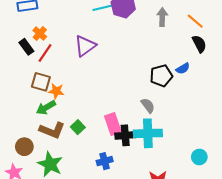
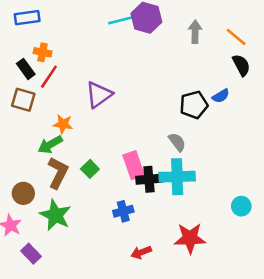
orange cross: (40, 33) -> (43, 52), turned -32
purple triangle: (85, 46) -> (99, 95), moved
brown square: (41, 82) -> (23, 100), moved
brown L-shape: (52, 130) -> (58, 173), turned -85

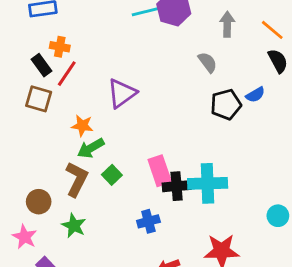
gray semicircle: (177, 142) -> (208, 62), moved
green arrow: (50, 145) -> (91, 148), moved
green star: (55, 215) -> (74, 226), size x0.7

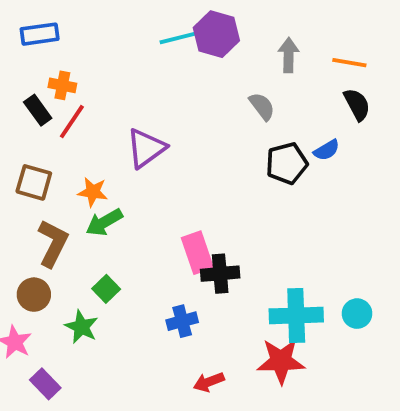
orange line: (272, 30) -> (349, 63), turned -30
brown square: (39, 99) -> (34, 182), moved
green square: (112, 175) -> (106, 289), moved
brown L-shape: (77, 179) -> (53, 243), moved
cyan cross: (208, 183) -> (296, 315), moved

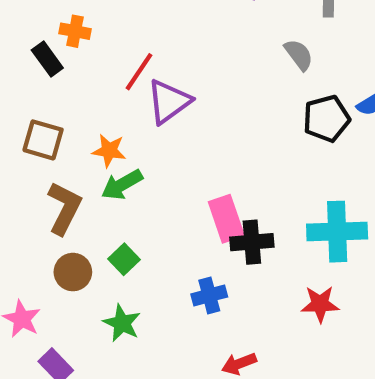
red line: (72, 122) -> (139, 72), moved
brown circle: (34, 295) -> (73, 272), moved
cyan cross: (296, 315) -> (337, 232), moved
green star: (81, 327) -> (122, 323), moved
red star: (281, 361) -> (320, 304), moved, size x0.7

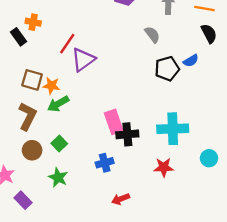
brown square: (43, 140) -> (32, 80), moved

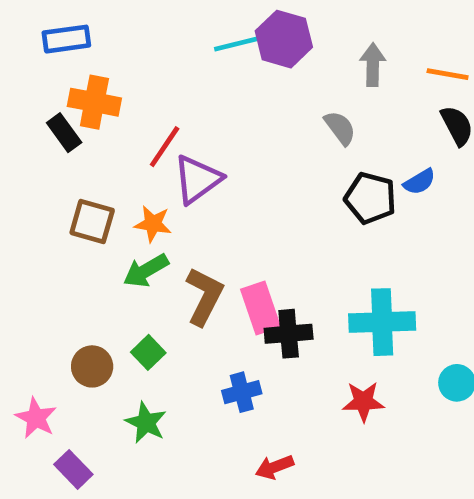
orange cross: (33, 22) -> (94, 102), size x1.5
black pentagon: (167, 69) -> (370, 198), turned 30
orange star: (51, 86) -> (153, 224), moved
brown L-shape: (28, 116) -> (204, 296), moved

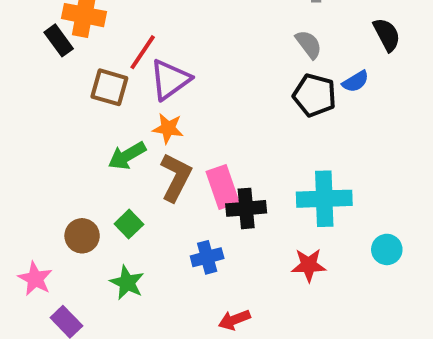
gray semicircle: (340, 128) -> (309, 44), moved
brown square: (92, 221) -> (109, 87), moved
orange star: (153, 224) -> (168, 128), moved

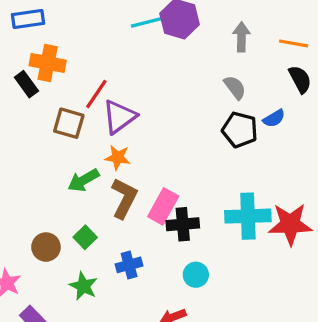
pink rectangle: (223, 187) -> (163, 206), turned 48
cyan circle: (387, 249) -> (196, 275), moved
blue cross: (207, 257) -> (129, 265), moved
red star: (309, 265) -> (290, 224), moved, size x1.5

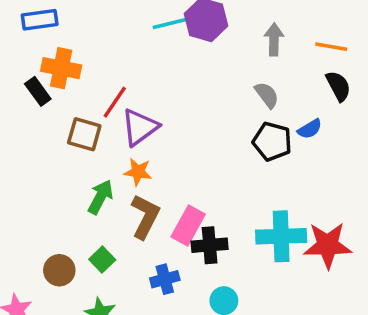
green arrow: (83, 180) -> (100, 197), turned 148
blue cross: (129, 265) -> (165, 279), moved

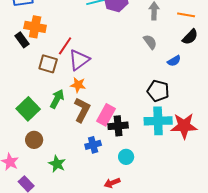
black semicircle: (338, 86) -> (190, 37), turned 72
black pentagon: (272, 141) -> (158, 91), moved
green square: (102, 260) -> (28, 109), moved, size x1.6

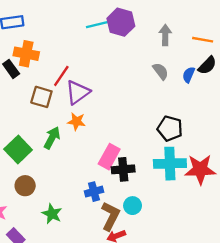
blue semicircle: (174, 61) -> (189, 75), moved, turned 144
brown L-shape: (82, 110) -> (110, 216), moved

